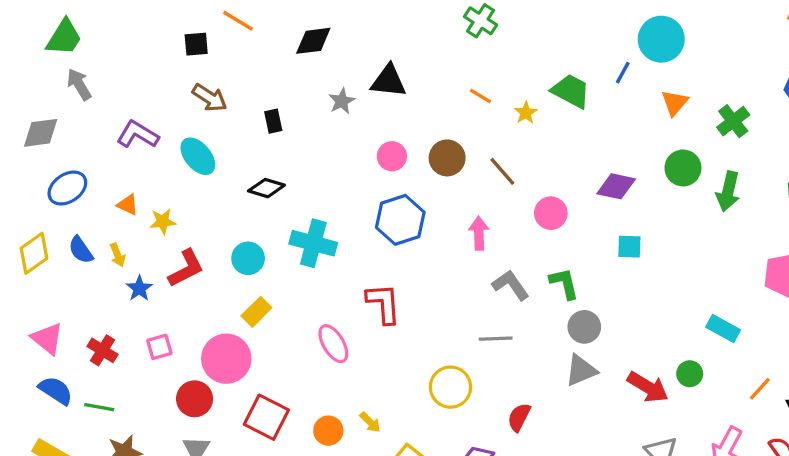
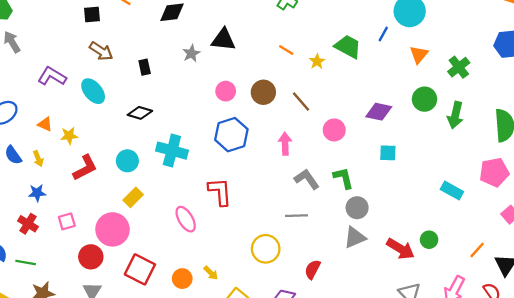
blue star: (139, 288) -> (37, 193), moved, turned 30
cyan rectangle: (723, 329) -> (452, 191), moved

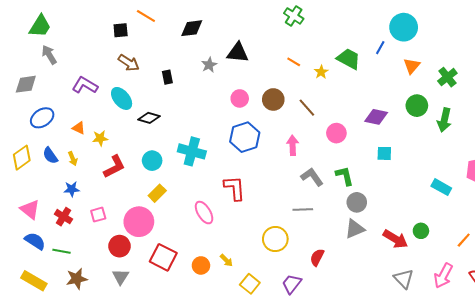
black diamond: (140, 113) -> (149, 118), moved

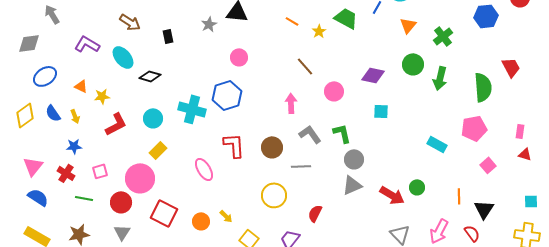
brown circle: (273, 99) -> (272, 147), moved
blue hexagon: (245, 137) -> (227, 95), moved
pink triangle: (30, 209) -> (33, 166), turned 30
orange line: (464, 240) -> (459, 196), turned -42
green line: (61, 251) -> (84, 198), moved

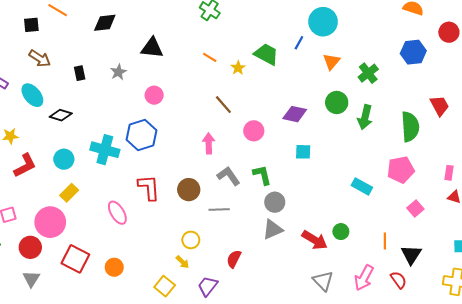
gray star: (209, 24) -> (118, 72), moved
yellow circle: (274, 195) -> (191, 240), size x0.7
yellow arrow: (226, 216) -> (182, 262), moved

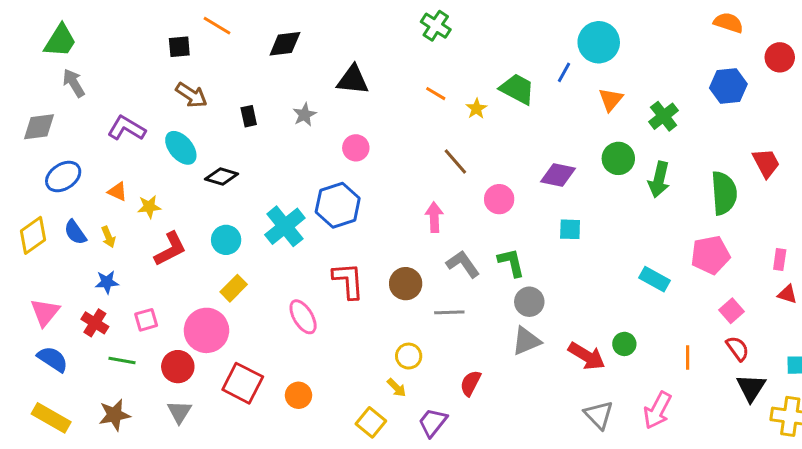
cyan cross: (105, 150) -> (285, 226), turned 36
black triangle: (411, 255) -> (751, 388), moved
red semicircle: (399, 280) -> (737, 348), moved

